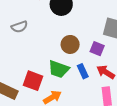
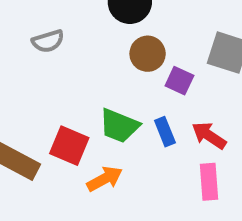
brown circle: (70, 44) -> (148, 54), moved
purple square: (97, 49) -> (179, 81), moved

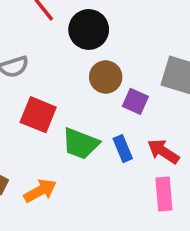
red square: (69, 146) -> (38, 115), moved
orange arrow: (105, 179) -> (40, 191), moved

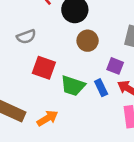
purple square: (135, 101) -> (115, 66), moved

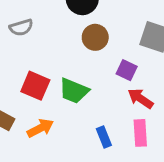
red square: (44, 68) -> (35, 86), moved
blue rectangle: (101, 88) -> (104, 137), moved

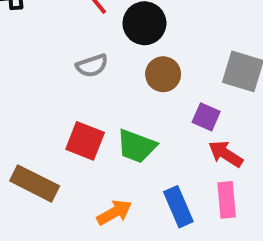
gray semicircle: (21, 27) -> (92, 66), moved
orange arrow: (40, 128) -> (114, 212), moved
blue rectangle: (104, 137) -> (178, 207), size x1.4

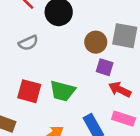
brown circle: (163, 74) -> (96, 42), moved
pink rectangle: (227, 200) -> (124, 119), turned -60

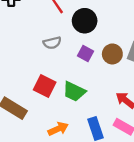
purple square: (105, 67) -> (86, 54), moved

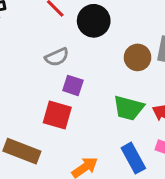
purple square: (86, 54) -> (73, 85), moved
green trapezoid: (74, 92) -> (129, 108), moved

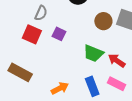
gray semicircle: (57, 57) -> (41, 13), moved, turned -49
red square: (57, 115) -> (32, 34), moved

